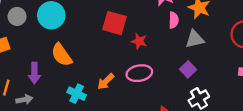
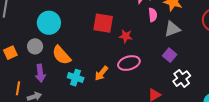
gray circle: (17, 16) -> (35, 46), moved
cyan cross: (77, 94) -> (76, 78), moved

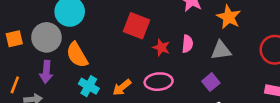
pink semicircle: (153, 15) -> (187, 44), moved
gray circle: (35, 46) -> (46, 37), size x1.5

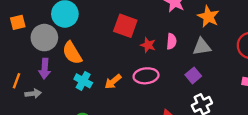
orange square: (14, 39) -> (18, 22), moved

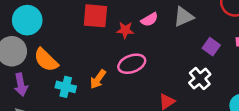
pink semicircle: (172, 41) -> (149, 20), turned 70
purple square: (193, 75) -> (211, 47), moved

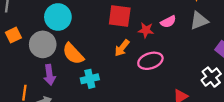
orange arrow: (98, 79) -> (122, 48), moved
cyan cross: (66, 87) -> (90, 79), turned -30

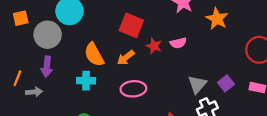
gray triangle: (199, 21) -> (197, 84), moved, turned -42
orange semicircle: (73, 54) -> (94, 55), moved
pink ellipse: (150, 61) -> (133, 89), moved

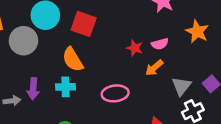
orange star: (217, 19) -> (197, 32), moved
red square: (131, 25) -> (84, 24), moved
orange arrow: (126, 58) -> (154, 68), moved
purple arrow: (47, 67) -> (33, 89), moved

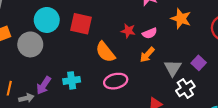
red star: (135, 48) -> (128, 31), moved
orange semicircle: (73, 59) -> (105, 52), moved
purple arrow: (33, 89) -> (44, 85), turned 36

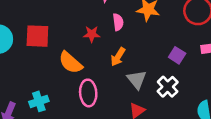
pink semicircle: (150, 33) -> (118, 22), moved, turned -64
gray triangle: (173, 68) -> (137, 80), moved
pink ellipse: (116, 81) -> (88, 93), turned -70

